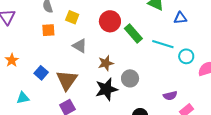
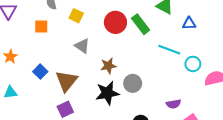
orange square: (48, 30) -> (41, 26), moved
green rectangle: (133, 34) -> (141, 24), moved
cyan triangle: (23, 98) -> (10, 92), moved

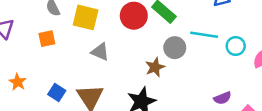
yellow square: (76, 16) -> (86, 17), size x1.5
brown star: (108, 66) -> (155, 67), moved
gray circle: (133, 83) -> (175, 48), moved

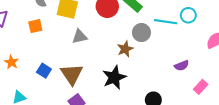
cyan circle: (236, 46) -> (188, 15), moved
gray triangle: (100, 52) -> (80, 36), turned -35
purple semicircle: (223, 98) -> (182, 66), moved

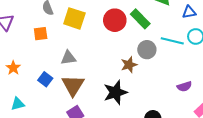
gray triangle: (80, 36) -> (68, 58), moved

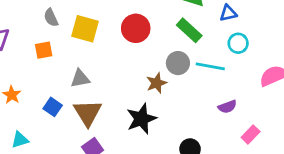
green rectangle: (140, 19) -> (189, 30), moved
cyan line: (172, 41) -> (210, 66), moved

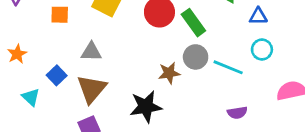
green rectangle: (189, 30) -> (193, 23), moved
cyan triangle: (20, 140) -> (31, 97), moved, turned 48

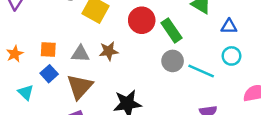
orange square: (60, 15) -> (48, 50), moved
brown star: (169, 73) -> (109, 51), moved

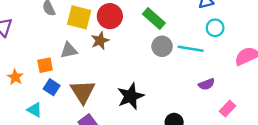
red circle: (142, 20) -> (110, 16), moved
brown star: (109, 51) -> (100, 41), moved
gray triangle: (80, 54) -> (69, 50), moved

